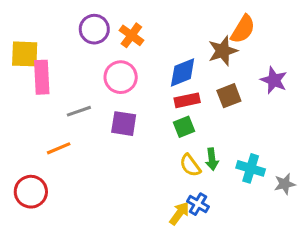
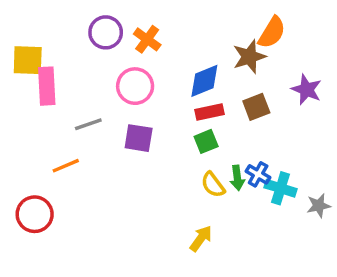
blue cross: (198, 204) -> (258, 174), moved

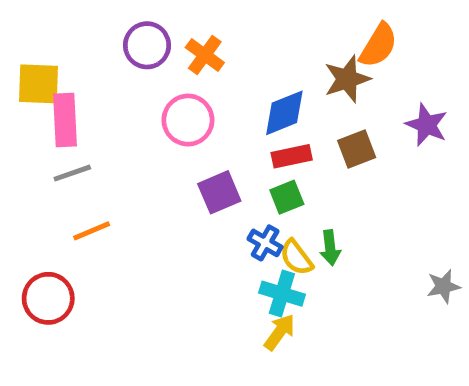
gray line: (88, 124) -> (72, 173), moved
purple square: (139, 138) -> (219, 192), moved, turned -32
blue cross: (258, 174) -> (265, 243), moved
cyan cross: (281, 188) -> (282, 294), moved

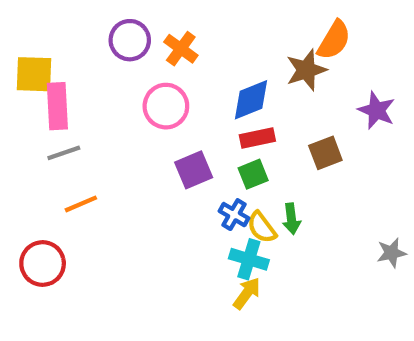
brown square: (357, 149) -> (325, 153), moved

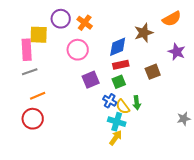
orange semicircle: (334, 40) -> (172, 19), moved, turned 30
yellow square: (34, 74) -> (39, 35), moved
red circle: (43, 264) -> (33, 119), moved

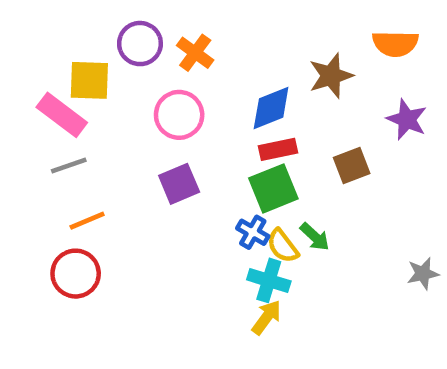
orange semicircle: (172, 19) -> (395, 44), turned 30
pink rectangle: (27, 50) -> (62, 115), turned -50
purple square: (91, 80) -> (179, 184), moved
green square: (119, 82) -> (273, 188), size x1.5
green arrow: (137, 103) -> (315, 237), turned -40

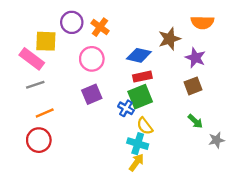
blue diamond: (271, 108) -> (139, 55), turned 35
purple star: (407, 119) -> (195, 58), moved
brown square: (352, 165) -> (193, 86), moved
blue cross: (253, 232) -> (126, 108), moved
green arrow: (315, 237) -> (195, 121), moved

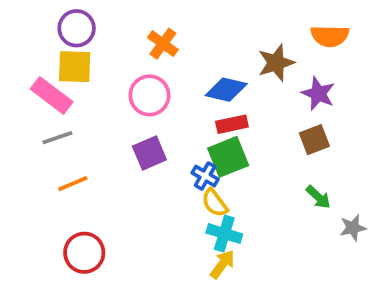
purple circle: (72, 22) -> (77, 28), moved
yellow semicircle: (145, 126) -> (215, 203), moved
red circle: (39, 140) -> (84, 253), moved

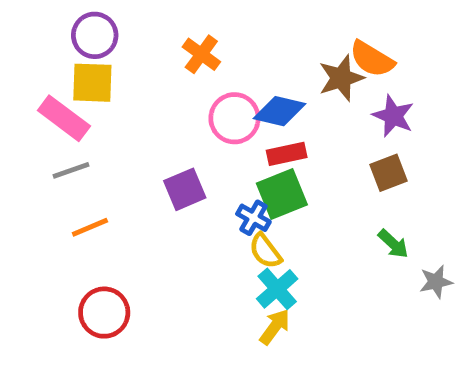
orange semicircle: (330, 36) -> (372, 59), moved, turned 30
pink circle: (149, 95) -> (235, 118), moved
cyan cross: (224, 234) -> (277, 289), turned 32

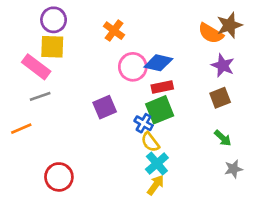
brown star: (341, 78) -> (229, 25), moved
orange line: (90, 227) -> (21, 129), moved
gray star: (436, 282) -> (233, 169), moved

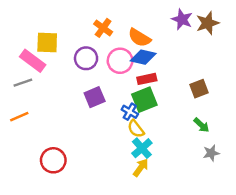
purple circle: (54, 20) -> (86, 58), moved
orange semicircle: (211, 33) -> (139, 38), moved
purple star: (223, 66) -> (182, 19), moved
gray line: (40, 96) -> (23, 83), moved

